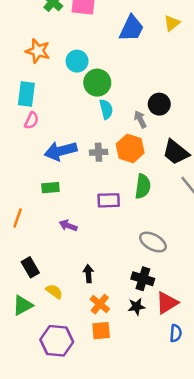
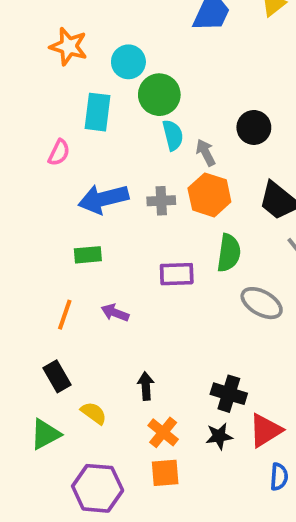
cyan rectangle: (26, 94) -> (98, 112), moved
gray arrow: (140, 119) -> (206, 153), moved
orange line: (18, 218) -> (65, 315), moved
gray ellipse: (153, 242) -> (262, 303), moved

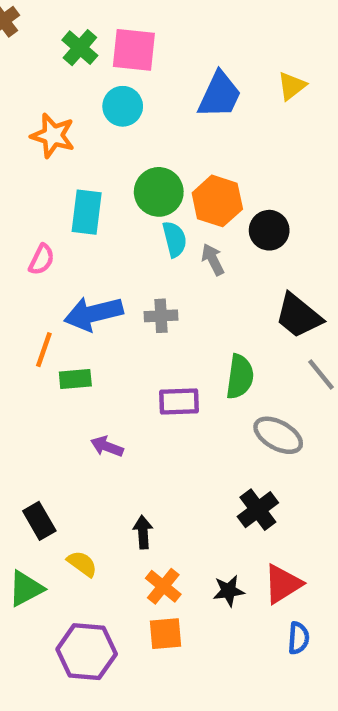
cyan circle: (128, 62) -> (123, 106), moved
orange hexagon: (209, 195) -> (217, 201), moved
orange line: (65, 315) -> (44, 350), moved
black cross: (229, 394) -> (258, 510), moved, turned 36

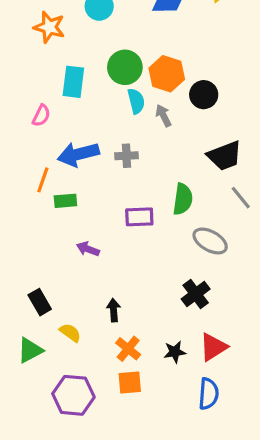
black trapezoid: (298, 316) -> (225, 156), turned -60
blue semicircle: (298, 638) -> (208, 394), moved, size x1.4

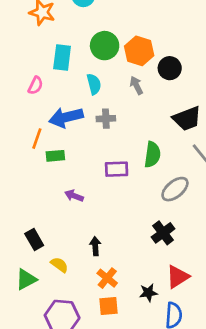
cyan semicircle: (136, 101) -> (94, 84), moved
gray ellipse: (210, 241) -> (175, 189), turned -68
black star: (175, 352) -> (148, 293), moved

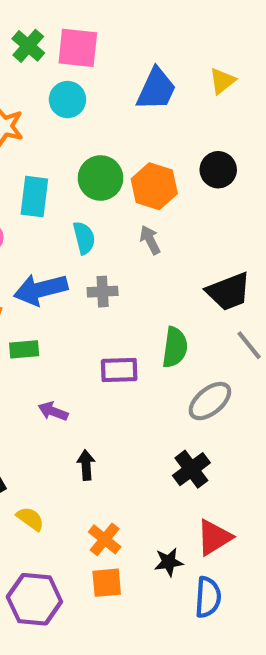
black circle: (170, 68) -> (218, 170), moved
black arrow: (95, 246) -> (86, 465), moved

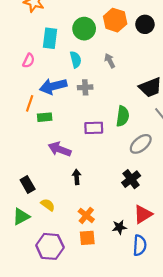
orange hexagon: (154, 186) -> (115, 20), moved
purple arrow: (53, 411) -> (60, 149), size x1.5

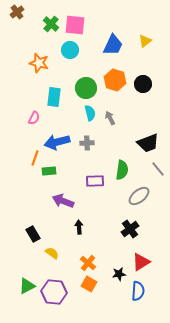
cyan semicircle: (76, 60) -> (90, 113), moved
green triangle: (21, 217) -> (27, 286), moved
orange square: (87, 238) -> (89, 284), turned 35

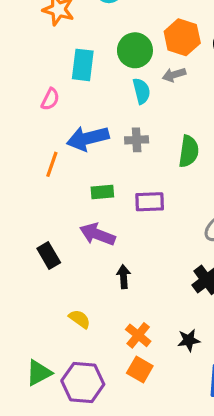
gray arrow: (110, 118) -> (174, 75), moved, turned -80
green semicircle: (122, 170) -> (189, 151), moved
green rectangle: (49, 171) -> (102, 192), moved
black rectangle: (33, 234) -> (49, 255), moved
black star: (119, 274) -> (189, 340), moved

